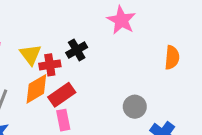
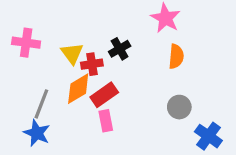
orange semicircle: (172, 57) -> (176, 56), moved

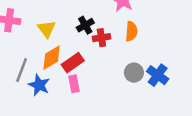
red cross: (92, 64) -> (101, 38), moved
blue star: (37, 133) -> (39, 85), moved
blue cross: (208, 136) -> (158, 75), moved

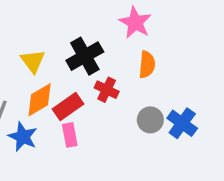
black cross: (85, 25) -> (85, 56), size x1.5
red cross: (101, 38) -> (107, 90), moved, turned 35

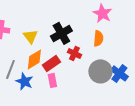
pink star: (135, 23) -> (102, 13), moved
gray circle: (150, 120) -> (100, 71), size x1.5

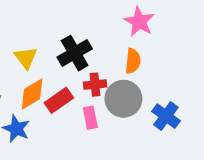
red cross: (74, 53) -> (95, 85), turned -32
gray circle: (100, 71) -> (123, 99), moved
pink rectangle: (52, 80) -> (90, 118), moved

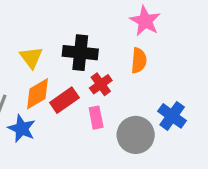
black cross: (75, 53) -> (80, 53), turned 36
red cross: (95, 85) -> (101, 84), turned -30
gray circle: (123, 99) -> (136, 135), moved

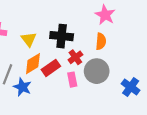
blue cross: (172, 116) -> (131, 87), moved
gray circle: (136, 135) -> (97, 71), moved

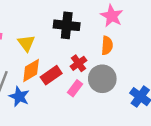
black cross: (62, 36) -> (67, 25), moved
pink rectangle: (72, 80) -> (75, 88), turned 48

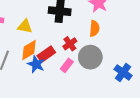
yellow triangle: (26, 43) -> (25, 26), turned -42
blue star: (19, 97) -> (36, 64), moved

